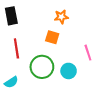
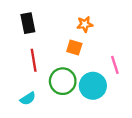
cyan circle: (69, 71) -> (93, 86), size x1.5

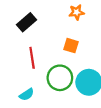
black rectangle: (28, 23) -> (27, 22), turned 60
orange star: (85, 24) -> (77, 12), moved

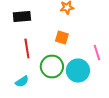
black rectangle: (27, 22) -> (22, 16), turned 36

